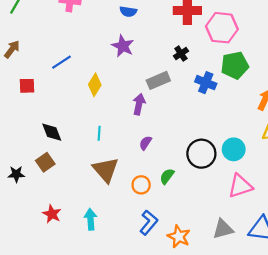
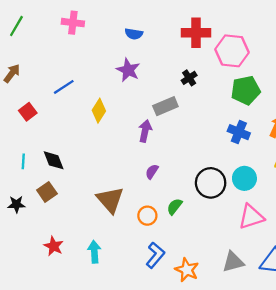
blue cross: (206, 83) -> (239, 132), moved
red square: (27, 86) -> (28, 112), turned -35
cyan line: (99, 133) -> (23, 161), moved

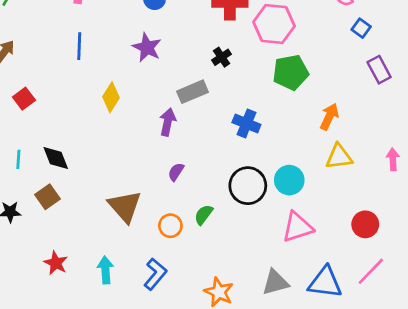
blue line: (64, 87) -> (79, 46), moved, turned -55
blue cross: (239, 132) -> (246, 123), moved
blue L-shape: (155, 255) -> (155, 274), moved

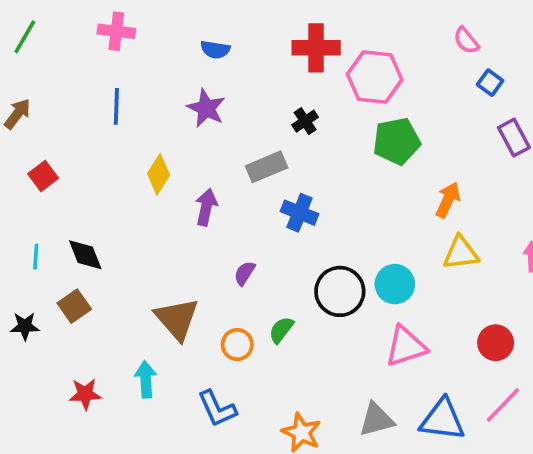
purple arrow: (168, 122) -> (206, 207), moved
blue cross: (246, 123) -> (300, 213), moved
red star: (56, 263) -> (85, 394), turned -30
cyan arrow: (105, 270) -> (146, 379), moved
blue L-shape: (155, 274) -> (217, 409), turned 116

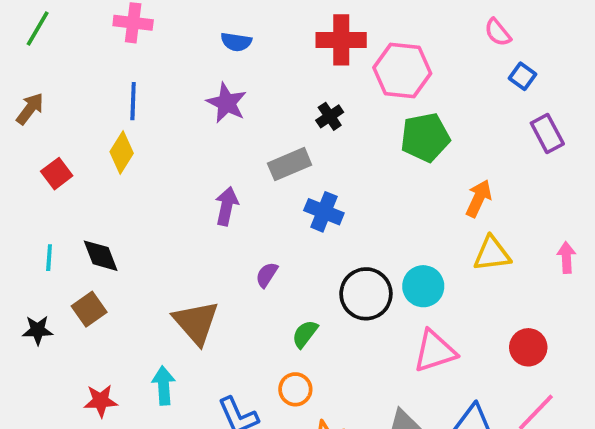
yellow diamond: (158, 174) -> (122, 153), moved
orange circle: (237, 345) -> (295, 389), moved

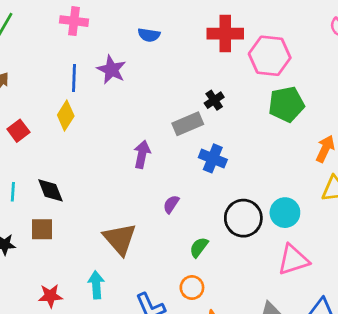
purple star: (227, 103) -> (111, 70), moved
black cross: (330, 116) -> (214, 100), moved
brown square: (89, 309) -> (42, 229), turned 35

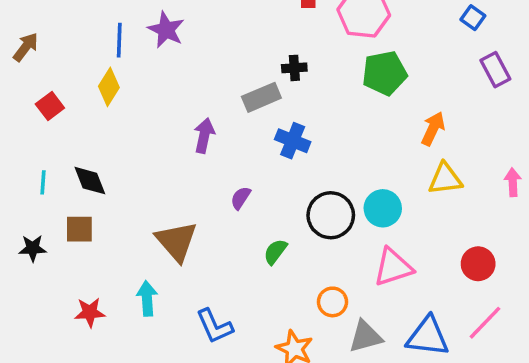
black cross: (214, 100) -> (294, 68), turned 30
orange circle: (192, 288) -> (332, 302), moved

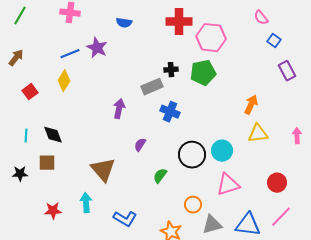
blue line: (119, 40) -> (70, 54), turned 66
green pentagon: (384, 73) -> (203, 73), moved
blue L-shape: (215, 326) -> (125, 219), turned -35

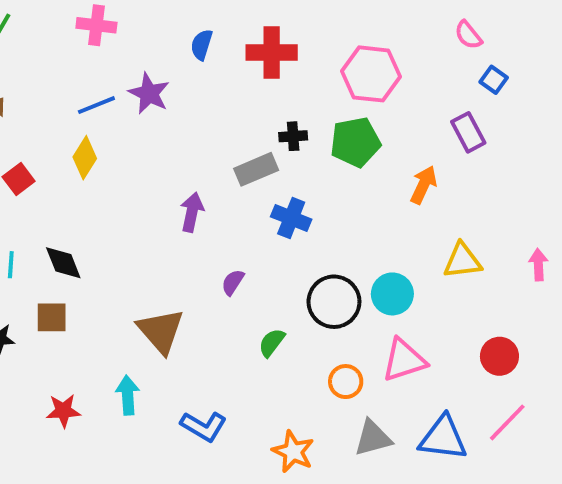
red cross: (179, 22) -> (272, 53), moved
blue semicircle: (124, 23) -> (202, 45), turned 98
purple rectangle: (287, 71) -> (468, 132), moved
orange arrow: (251, 105) -> (424, 185), moved
orange circle: (193, 205) -> (346, 382), moved

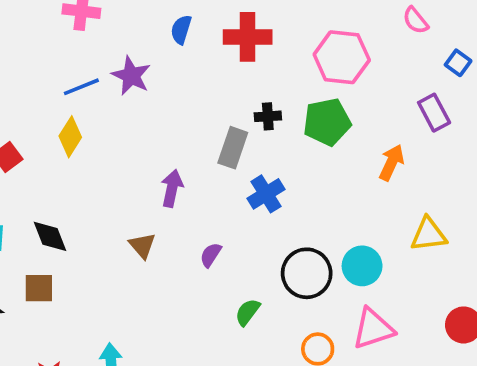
pink semicircle: (468, 35) -> (416, 20), moved
gray rectangle: (256, 169) -> (233, 148), turned -48
blue cross: (291, 218) -> (266, 194), turned 36
brown triangle: (161, 331) -> (142, 246), moved, size x0.6

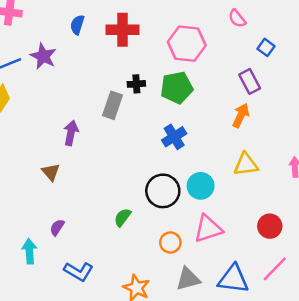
orange arrow: (392, 163) -> (241, 115), moved
blue cross: (266, 194) -> (174, 137), moved
purple semicircle: (211, 255) -> (57, 227), moved

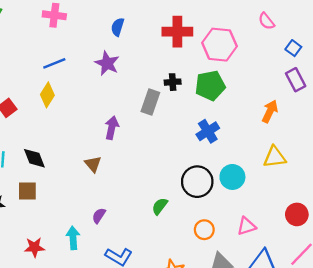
red cross: (123, 30) -> (177, 32), moved
purple star: (43, 56) -> (107, 63), moved
purple rectangle: (250, 81) -> (296, 80), moved
pink triangle: (208, 229) -> (246, 226), moved, size x0.7

